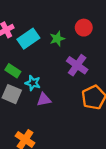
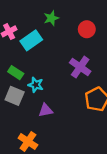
green star: (57, 39) -> (51, 18), moved
purple triangle: (44, 100) -> (46, 110), moved

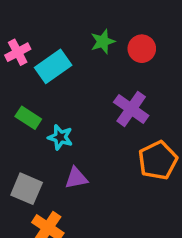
green star: (51, 18) -> (103, 42), moved
gray square: (15, 96) -> (27, 189), moved

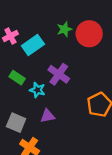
red circle: (142, 49) -> (89, 34), size x1.5
purple cross: (131, 109) -> (59, 74), moved

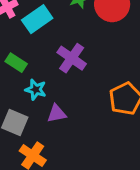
cyan star: (37, 90) -> (36, 90), moved

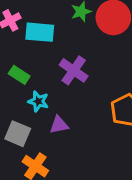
cyan rectangle: (37, 19) -> (40, 32), turned 40

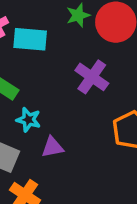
purple cross: (74, 70) -> (92, 77), moved

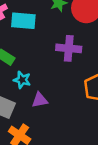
purple cross: (92, 77) -> (69, 48), turned -30

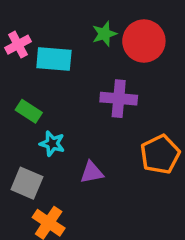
purple triangle: (40, 100) -> (92, 172), moved

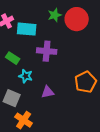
purple cross: (119, 99) -> (47, 51), moved

